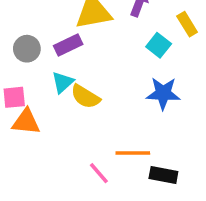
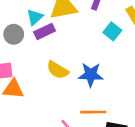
cyan triangle: (63, 82) -> (35, 17), moved
blue star: (163, 93) -> (91, 75), moved

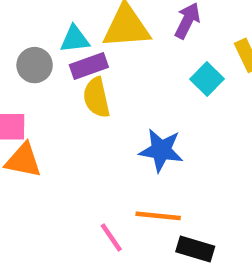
cyan triangle: (35, 17) -> (75, 39), turned 30
yellow semicircle: (58, 70) -> (96, 98), moved, turned 40

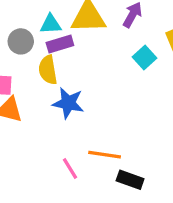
yellow semicircle: (96, 98) -> (48, 70), moved
blue star: (161, 150) -> (68, 103), moved

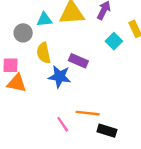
purple rectangle: (60, 44) -> (78, 61), moved, turned 42

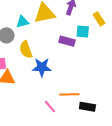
cyan square: (114, 41) -> (83, 32), turned -32
purple rectangle: (78, 61) -> (67, 41), moved

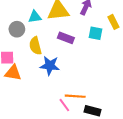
purple rectangle: (67, 41) -> (66, 38), moved
pink line: (50, 107) -> (64, 105), moved

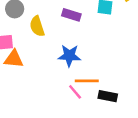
blue star: (50, 66) -> (69, 56), moved

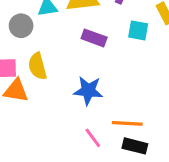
yellow semicircle: (37, 26) -> (37, 66), moved
orange line: (87, 81) -> (127, 123), moved

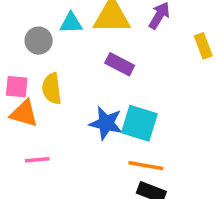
cyan square: (138, 30) -> (139, 123), moved, size x1.5
pink line: (93, 138) -> (37, 160), moved, turned -65

